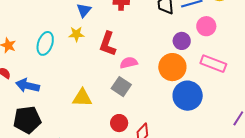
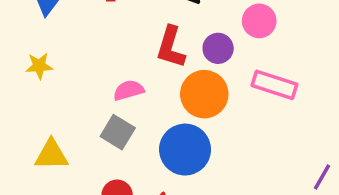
yellow star: (76, 34) -> (39, 66), moved
red L-shape: (108, 44) -> (171, 47), moved
blue circle: (188, 96) -> (185, 150), moved

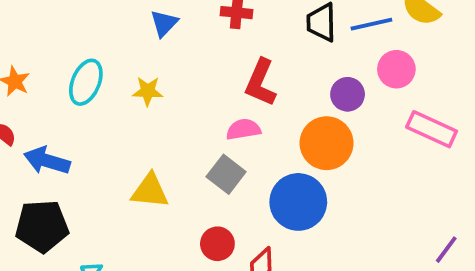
red L-shape: (171, 47) -> (261, 83), moved
pink rectangle: (274, 85) -> (432, 129), moved

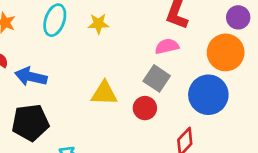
red circle: (217, 244) -> (145, 108), moved

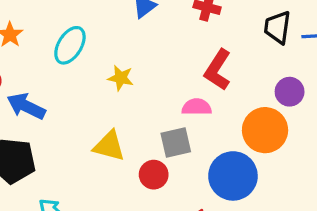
yellow star: (98, 24) -> (121, 78), moved
gray square: (157, 78) -> (176, 143), turned 30

